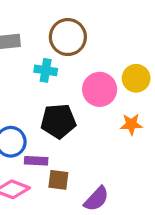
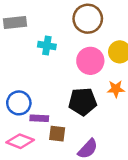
brown circle: (68, 37) -> (88, 19), moved
black pentagon: (58, 121) -> (83, 102), moved

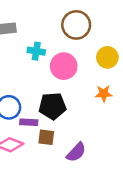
pink circle: (90, 61) -> (64, 66), moved
black pentagon: (83, 102) -> (52, 106), moved

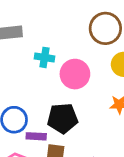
brown circle: (76, 25) -> (105, 28), moved

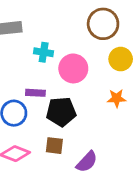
purple rectangle: (36, 136) -> (35, 93), moved

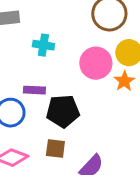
pink circle: (73, 68) -> (96, 63), moved
orange star: (117, 98) -> (124, 81), moved, turned -30

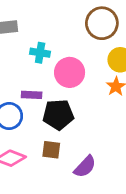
pink circle: (96, 63) -> (70, 72), moved

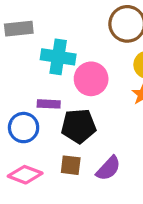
cyan cross: (40, 53) -> (58, 57), size x1.5
purple semicircle: (85, 167) -> (108, 168), moved

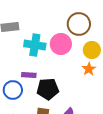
pink circle: (91, 79) -> (61, 44), moved

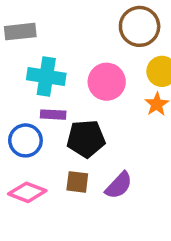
pink circle: (61, 44) -> (107, 82), moved
cyan cross: (35, 45) -> (46, 77), moved

